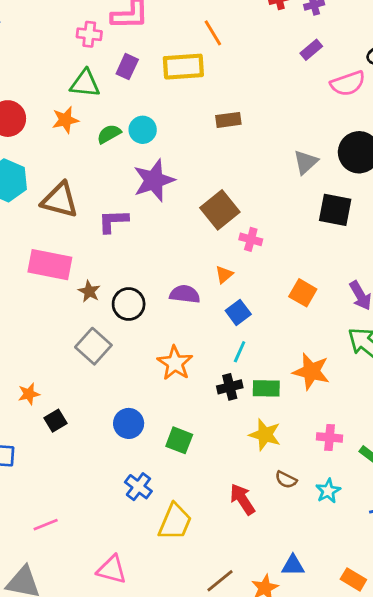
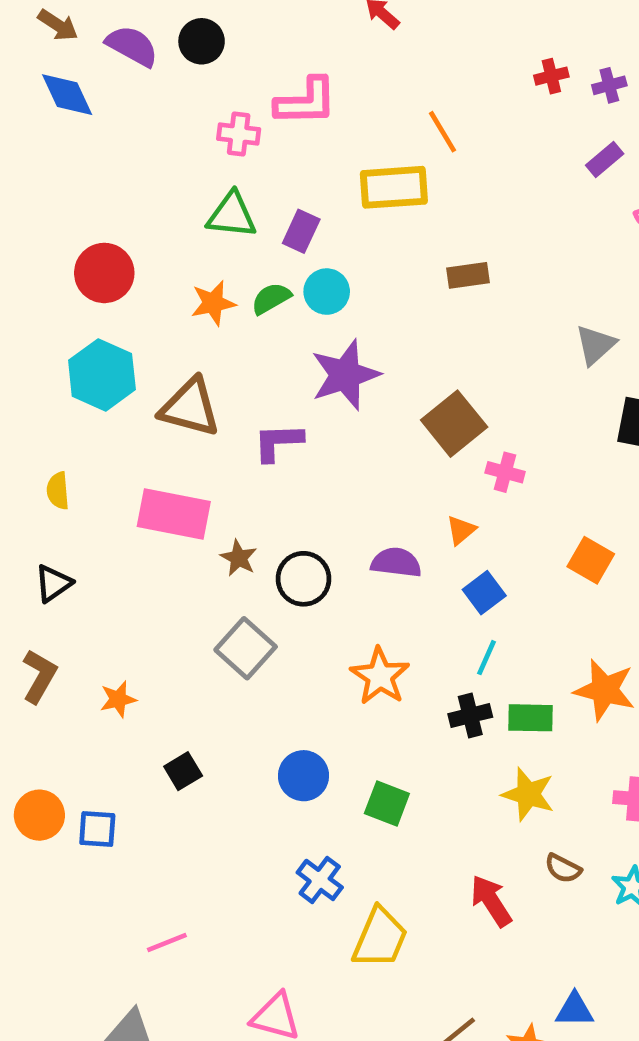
purple rectangle: (127, 67) -> (301, 231), moved
orange star: (65, 120) -> (213, 303), moved
orange star: (29, 394) -> (118, 699), moved

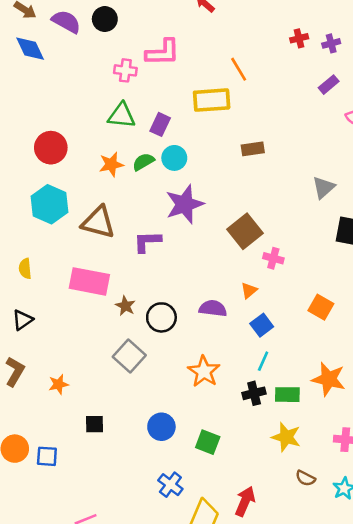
black square: (183, 771) -> (95, 424), turned 30
red arrow: (491, 901) -> (245, 501), moved, turned 56

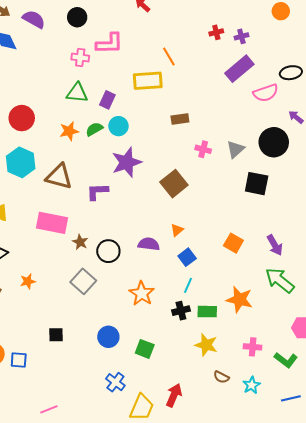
black circle: (105, 19) -> (77, 17), moved
purple rectangle: (329, 85) -> (239, 69), size x1.8
pink cross: (273, 258) -> (203, 149), moved
orange star: (59, 384) -> (28, 281), moved

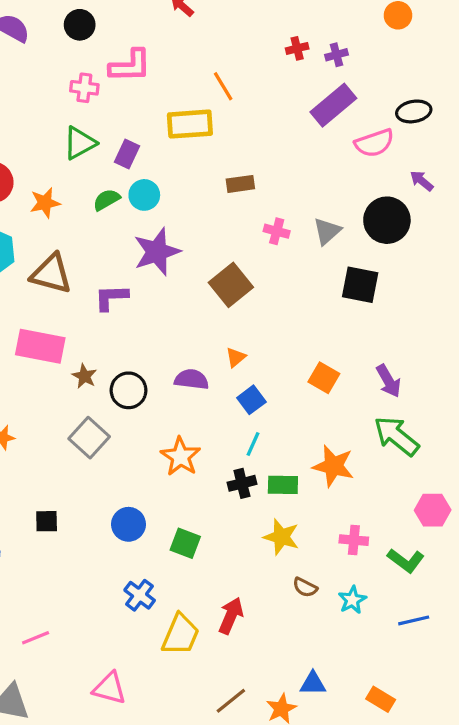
green triangle: (77, 93) -> (80, 143), turned -35
orange star: (69, 131) -> (45, 203), moved

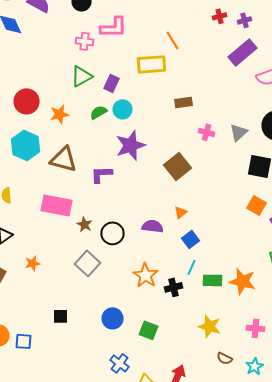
orange square: (324, 378) -> (256, 205), moved
black cross: (242, 483) -> (174, 287), moved
green rectangle: (283, 485) -> (212, 280), moved

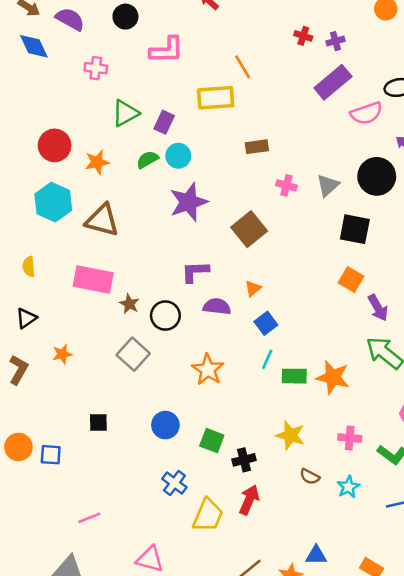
red cross: (220, 16) -> (303, 36), turned 32
pink cross: (84, 41) -> (96, 68), moved
purple L-shape: (102, 174) -> (195, 272), moved
black cross: (174, 287) -> (244, 460), moved

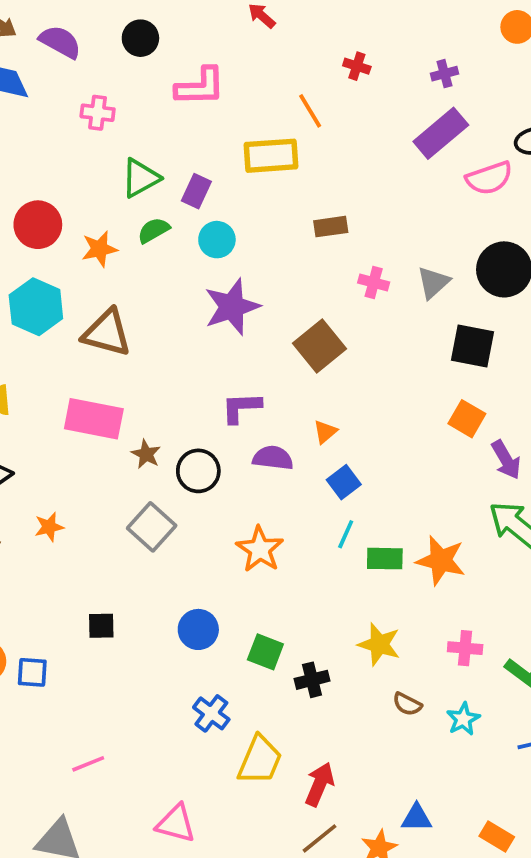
red cross: (303, 36) -> (357, 66), moved
green semicircle: (147, 160) -> (154, 230), moved
red arrow: (249, 500) -> (320, 784), moved

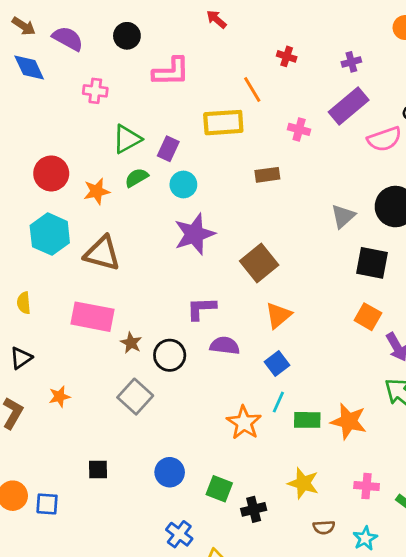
pink cross: (374, 283) -> (299, 129), moved
orange triangle: (325, 432) -> (278, 315), moved, size x1.5
orange star: (260, 549) -> (244, 423), moved
brown semicircle: (407, 704) -> (324, 527), turned -30

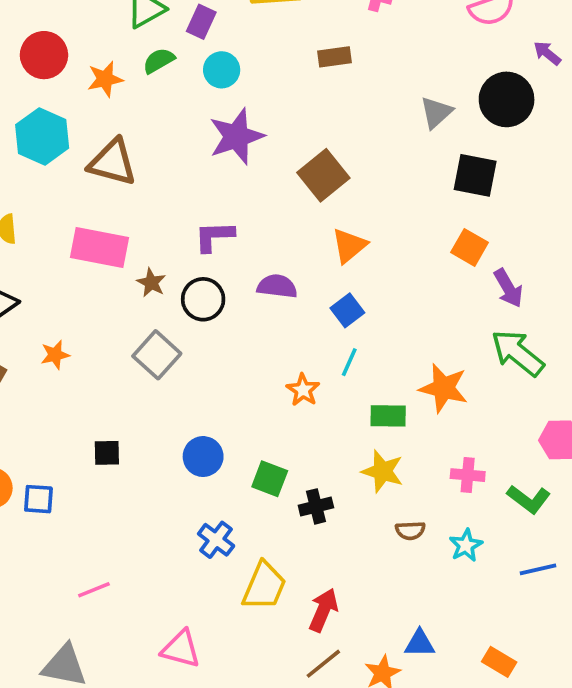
purple L-shape: (201, 308) -> (214, 236), moved
green rectangle: (307, 420) -> (388, 416), moved
orange star: (244, 423) -> (303, 390), size x0.7

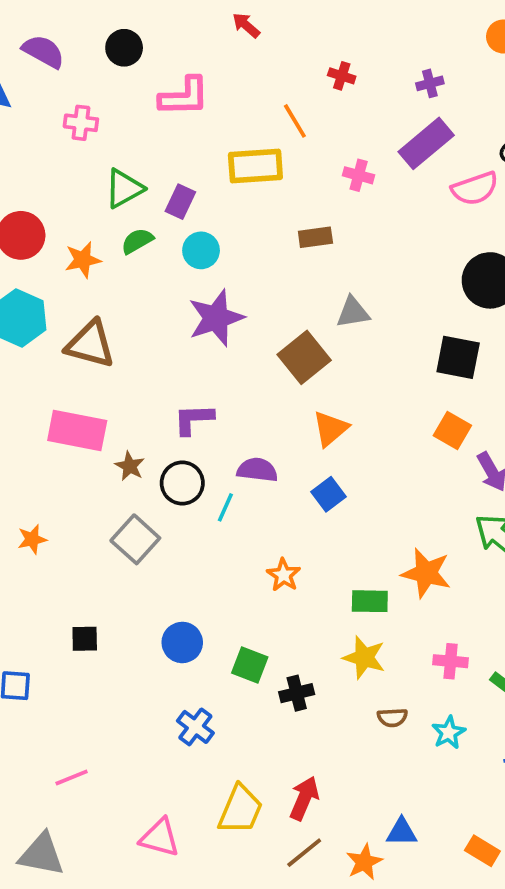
gray triangle: (436, 112) -> (353, 312), moved, turned 33
cyan line: (349, 362) -> (225, 507), moved
yellow trapezoid: (264, 586) -> (240, 809), moved

